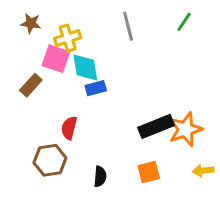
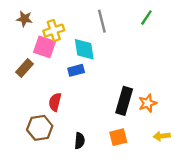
cyan diamond: (85, 68) -> (84, 49), moved
black rectangle: (156, 126) -> (124, 101), turned -52
orange star: (185, 129) -> (148, 103), size x0.7

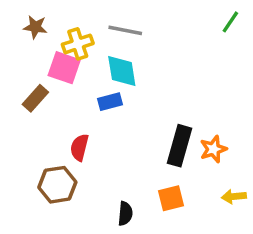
green line: (146, 18) -> (230, 22), moved
gray line: (102, 21) -> (125, 30), moved, turned -65
black semicircle: (80, 141) -> (125, 214), moved

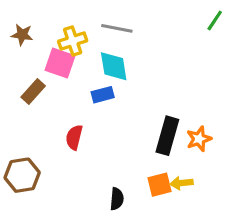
brown star: (35, 27) -> (22, 35), moved
brown hexagon: (57, 185) -> (22, 175), moved
yellow arrow: (234, 197) -> (182, 183), moved

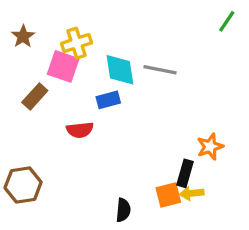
gray line: (117, 28) -> (160, 70), moved
brown star: (22, 35) -> (23, 36), turned 30
black rectangle: (167, 136) -> (185, 173), moved, size x0.7
red semicircle: (74, 137) -> (80, 130), moved, turned -110

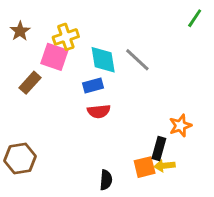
gray line: (160, 70) -> (137, 60), turned 32
red semicircle: (80, 130) -> (99, 111), moved

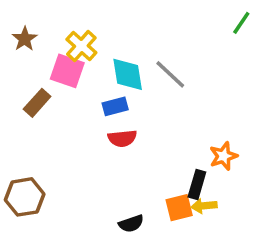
yellow cross: (66, 37) -> (81, 46), turned -30
black semicircle: (106, 180) -> (131, 224), turned 66

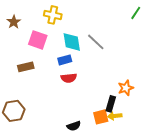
yellow cross: (81, 46) -> (53, 15), moved, turned -30
brown rectangle: (37, 103) -> (26, 67), moved, turned 35

